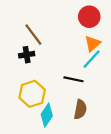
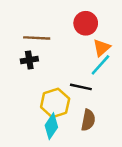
red circle: (89, 17) -> (86, 23), moved
brown line: (33, 35) -> (37, 38), turned -50
yellow hexagon: (32, 94) -> (55, 103), moved

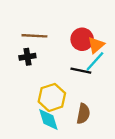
red circle: (86, 23) -> (82, 39), moved
black line: (81, 87) -> (81, 71), moved
cyan diamond: (51, 126) -> (48, 120), turned -50

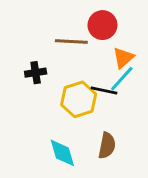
brown line: (34, 36) -> (71, 41), moved
red circle: (82, 39) -> (102, 25), moved
yellow hexagon: (52, 97) -> (79, 99), moved

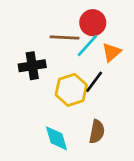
black cross: (36, 73) -> (32, 66), size x1.4
cyan line: (122, 79) -> (87, 46), moved
black line: (104, 90) -> (94, 82), turned -65

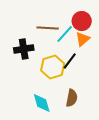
red circle: (93, 23) -> (82, 21), moved

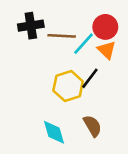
orange triangle: (83, 39) -> (107, 50), turned -35
black cross: (24, 49) -> (31, 26), moved
brown semicircle: (72, 98) -> (92, 126), turned -42

